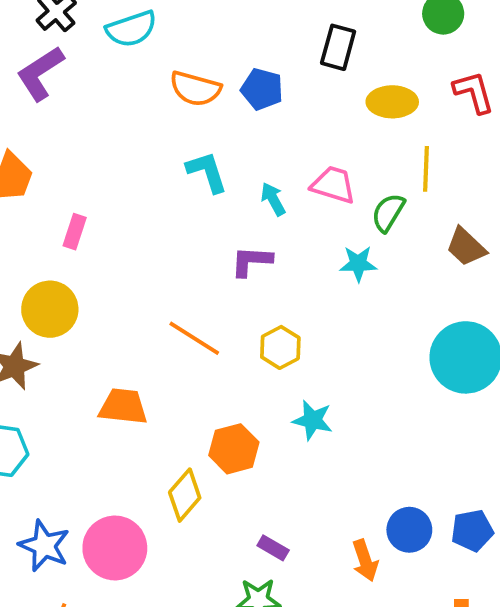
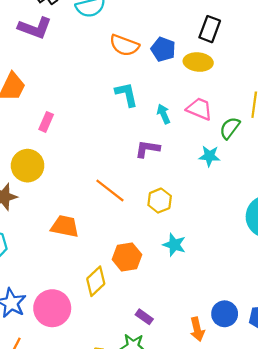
purple L-shape: (40, 73) -> (35, 28), turned -132
yellow ellipse: (392, 102) -> (198, 62), moved

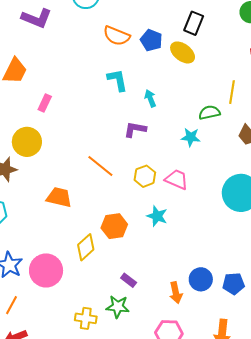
yellow ellipse: (198, 62) -> (183, 52), turned 30
pink trapezoid: (199, 109) -> (177, 179), moved
green semicircle: (230, 128) -> (209, 113), turned 40

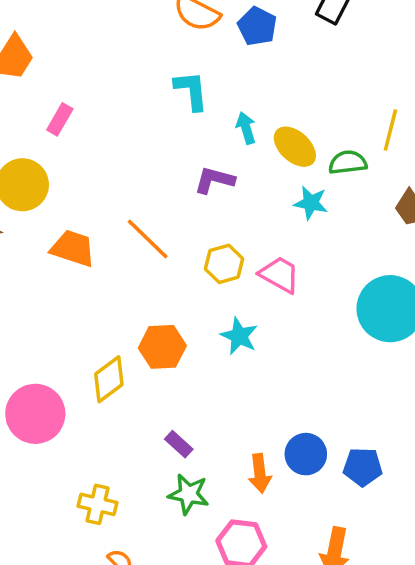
yellow ellipse: (183, 52) -> (295, 147), moved
orange trapezoid: (59, 197) -> (73, 248), moved
green star: (118, 307) -> (189, 494), moved

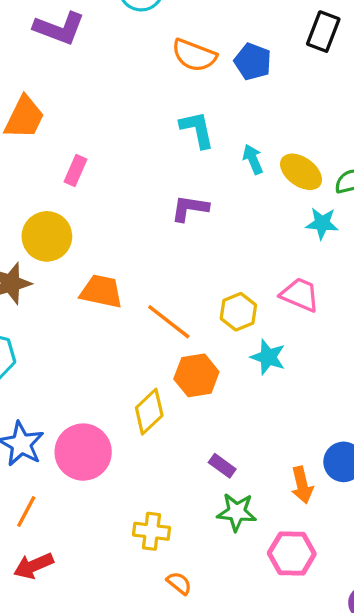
purple L-shape: (214, 180) -> (190, 208), moved
orange line: (148, 239) -> (169, 322), moved
yellow hexagon: (224, 264) -> (238, 312), moved

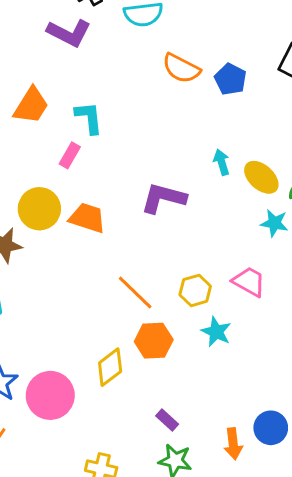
cyan L-shape: (197, 130) -> (89, 118), moved
purple L-shape: (190, 208) -> (163, 198), size x1.4
orange trapezoid: (101, 291) -> (87, 218), moved

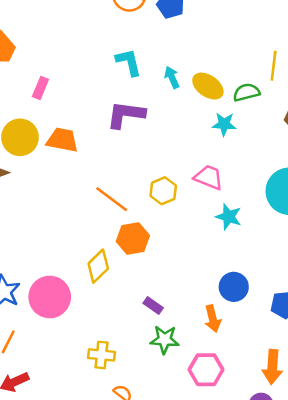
cyan L-shape: (89, 118) -> (129, 62), moved
cyan star: (216, 332) -> (229, 217), moved
blue circle: (271, 428) -> (234, 287), moved

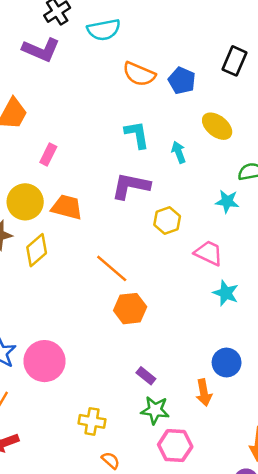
yellow ellipse: (208, 86) -> (217, 126), moved
yellow hexagon: (163, 191) -> (167, 220), moved
yellow diamond: (98, 266) -> (37, 250), moved
pink hexagon: (206, 370) -> (175, 446), moved

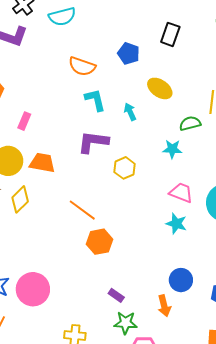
orange semicircle: (139, 74) -> (82, 66), moved
pink trapezoid: (209, 253) -> (181, 193), moved

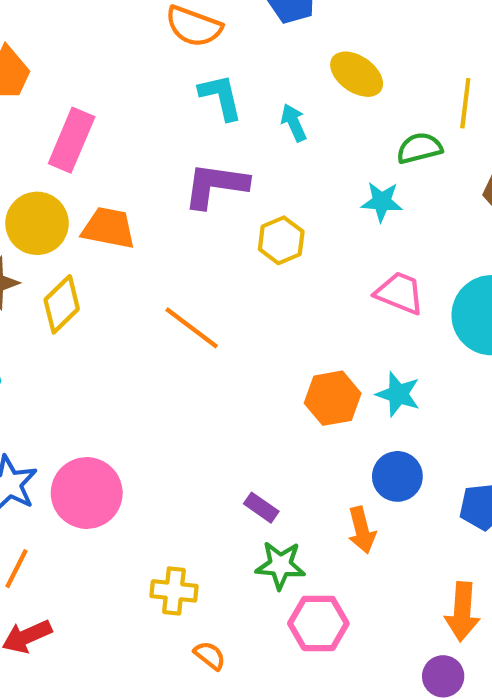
pink rectangle: (24, 121) -> (72, 140), size x1.6
cyan star: (176, 224) -> (398, 394), moved
orange hexagon: (99, 242) -> (333, 398), moved

